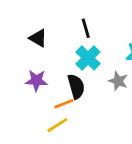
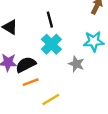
black semicircle: (76, 86) -> (26, 65), moved, turned -102
yellow line: (57, 125) -> (51, 100), moved

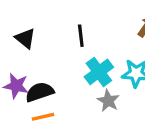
cyan cross: (51, 44) -> (99, 72), moved

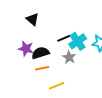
black line: (81, 36) -> (64, 38), moved, turned 72
gray star: (108, 101) -> (69, 57), moved

